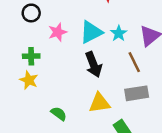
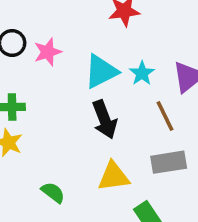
pink star: (58, 32) -> (48, 52), moved

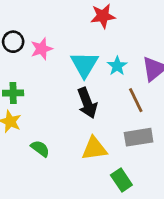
cyan triangle: (101, 71) -> (84, 64), turned -32
green semicircle: (53, 192) -> (40, 149), moved

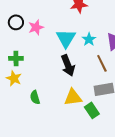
green semicircle: (40, 149) -> (35, 97), turned -144
green rectangle: (121, 180) -> (92, 110), moved

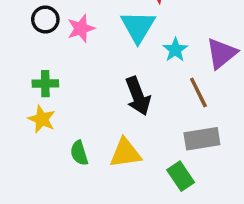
cyan triangle: (66, 38) -> (138, 27), moved
yellow triangle: (73, 97) -> (125, 153), moved

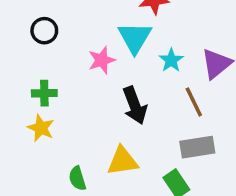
pink star: (81, 28) -> (102, 60), moved
green semicircle: (79, 153) -> (77, 178), moved

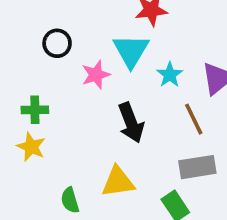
black circle: (44, 31) -> (57, 43), moved

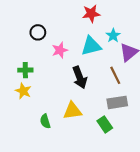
cyan triangle: (131, 51) -> (91, 46), moved, turned 45
cyan star: (170, 75) -> (113, 36), moved

